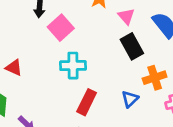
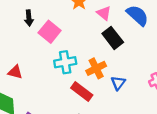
orange cross: (155, 78) -> (96, 68), moved
red rectangle: (87, 102) -> (82, 92), turned -70

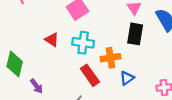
black rectangle: (113, 38) -> (135, 34), turned 30
red triangle: (15, 72) -> (52, 40), moved

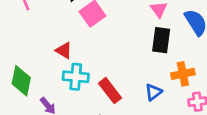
cyan cross: (83, 43) -> (76, 77), moved
orange cross: (110, 58) -> (183, 74), moved

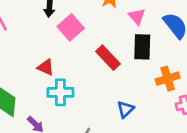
red rectangle: (110, 91) -> (108, 58), moved
blue triangle: (153, 92) -> (125, 109), moved

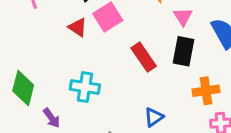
red triangle: (46, 67) -> (78, 27), moved

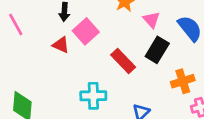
black rectangle: (184, 51) -> (157, 50), turned 30
cyan cross: (85, 87) -> (93, 96), moved

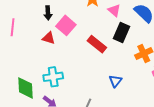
pink line: (16, 24) -> (13, 27), turned 42
cyan cross: (93, 96) -> (53, 77), moved

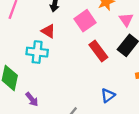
pink square: (66, 25) -> (85, 21), moved
cyan cross: (53, 77) -> (37, 52), moved

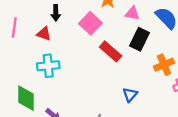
pink triangle: (126, 20) -> (132, 13), turned -32
red triangle: (48, 31) -> (44, 34), moved

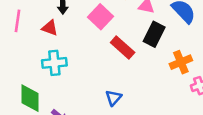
blue triangle: (130, 95) -> (113, 98), moved

